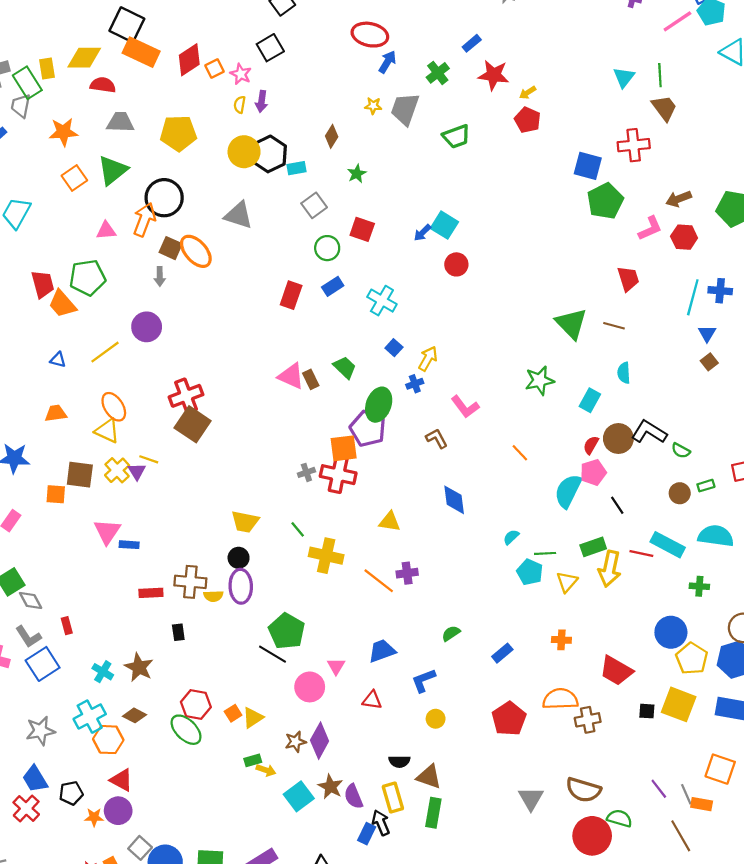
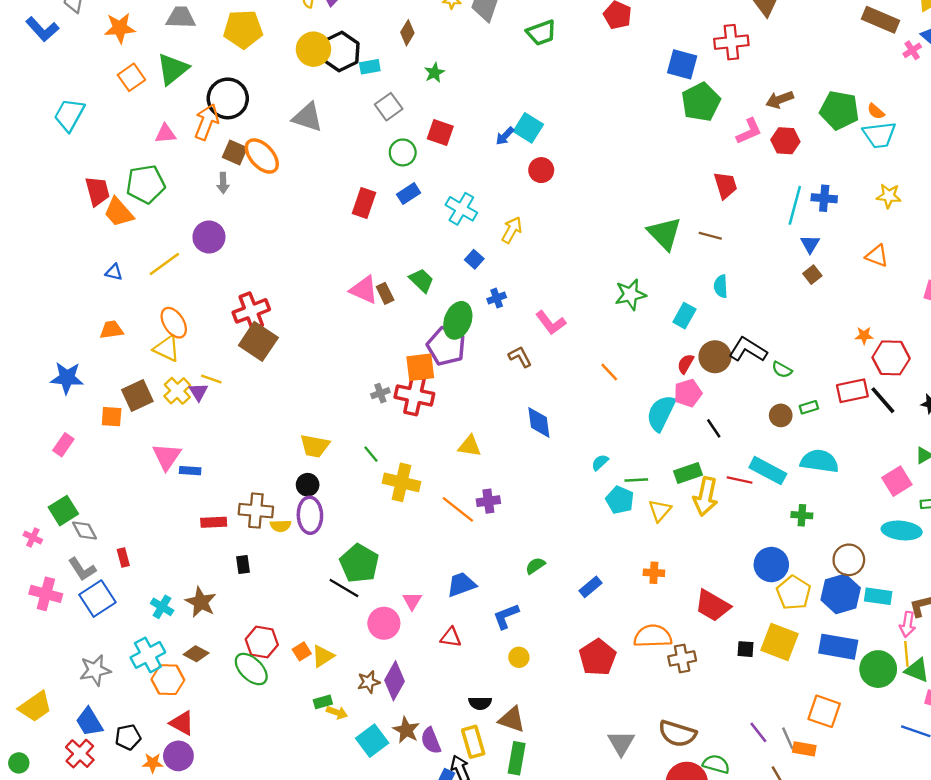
yellow arrow: (428, 359) -> (512, 230), moved
brown square: (80, 475) -> (137, 395), turned -32

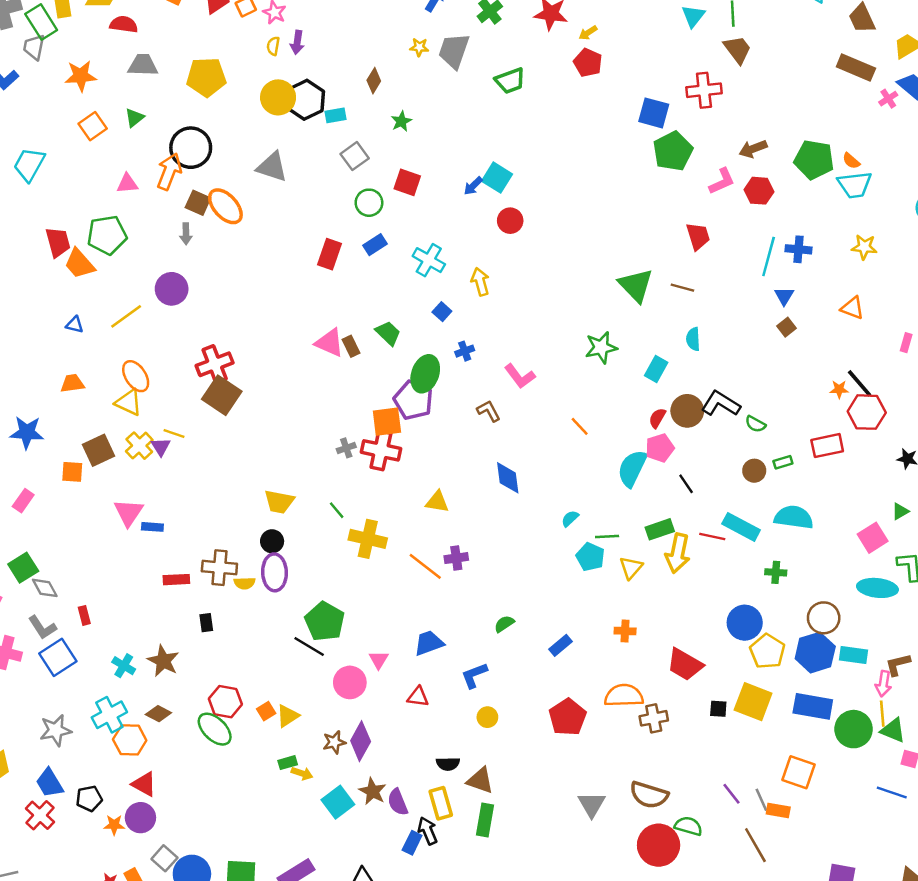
green triangle: (173, 69) -> (134, 118), size x0.6
yellow arrow: (512, 230) -> (480, 282), turned -44
black line: (883, 400) -> (860, 383), moved

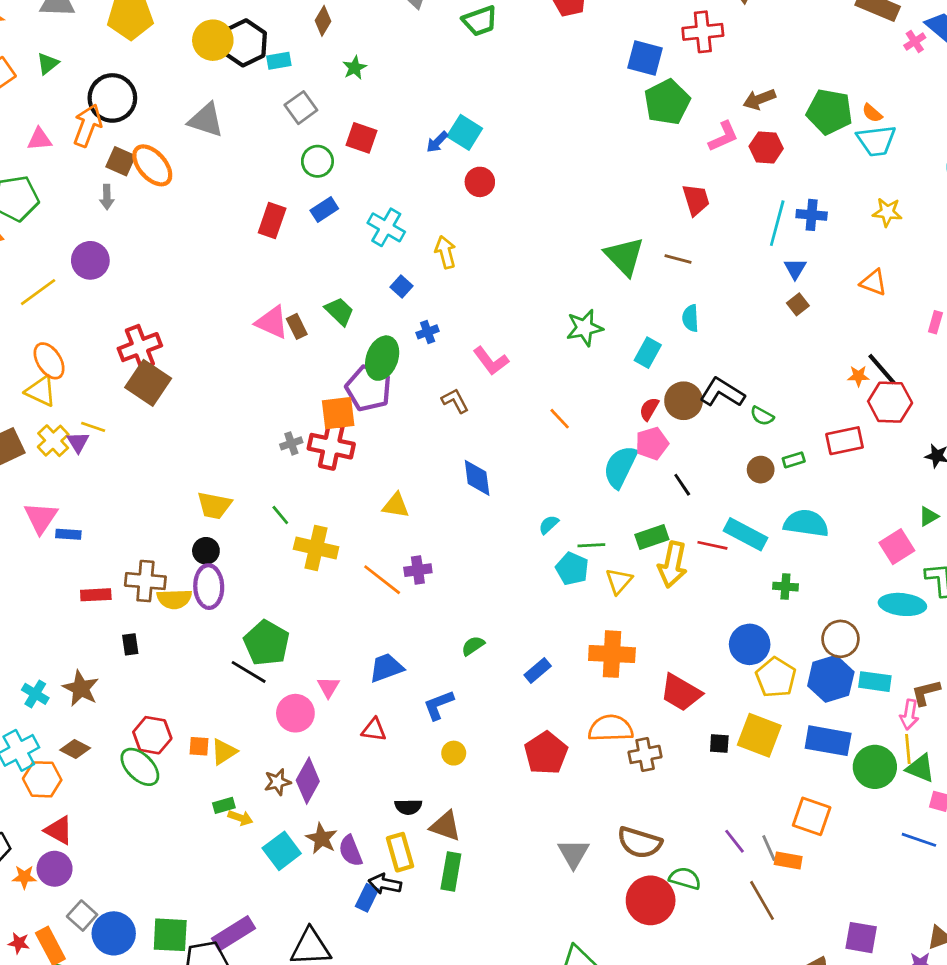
yellow semicircle: (245, 583) -> (174, 599), size x1.4
orange cross: (625, 631) -> (612, 654), size x1.8
orange square: (266, 711) -> (199, 746), turned 36
black arrow: (428, 831) -> (385, 884), turned -56

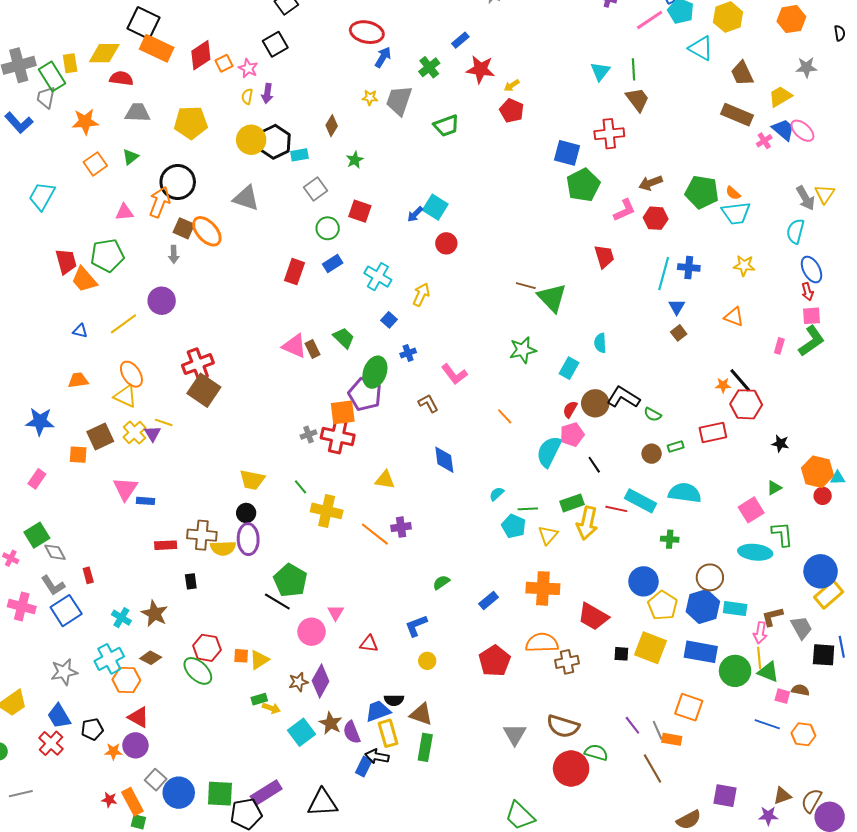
yellow arrow: (445, 252) -> (421, 295), turned 40
brown line: (678, 259) -> (526, 286), moved
blue trapezoid: (386, 668) -> (378, 711), moved

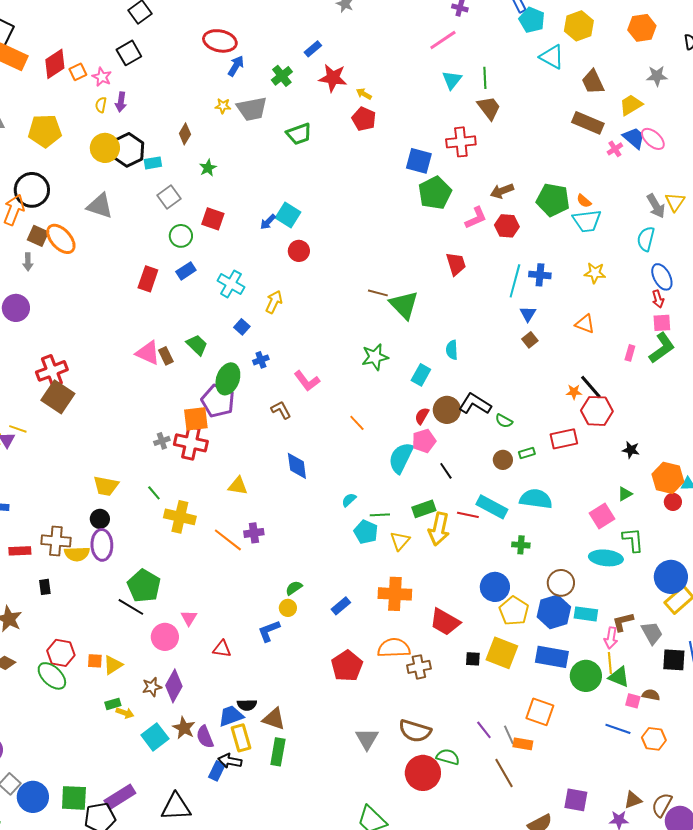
pink line: (650, 20) -> (443, 40), moved
yellow arrow: (512, 85) -> (364, 94), turned 63
gray trapezoid: (399, 101) -> (252, 109), turned -120
yellow circle: (427, 661) -> (288, 608), moved

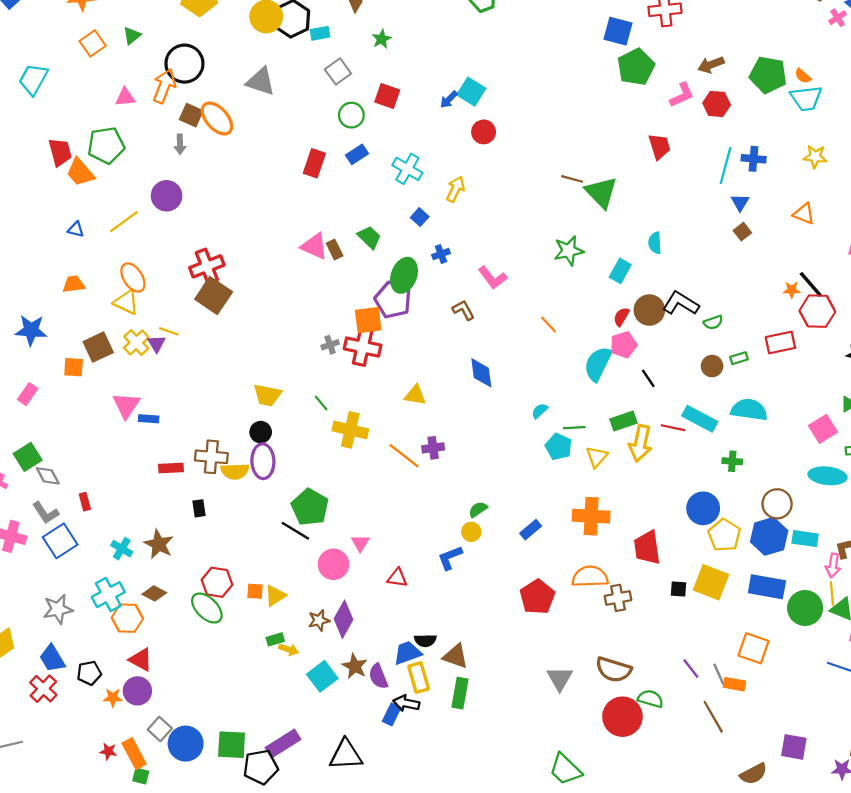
green semicircle: (504, 421) -> (713, 322), turned -48
red trapezoid: (445, 622) -> (647, 548), turned 52

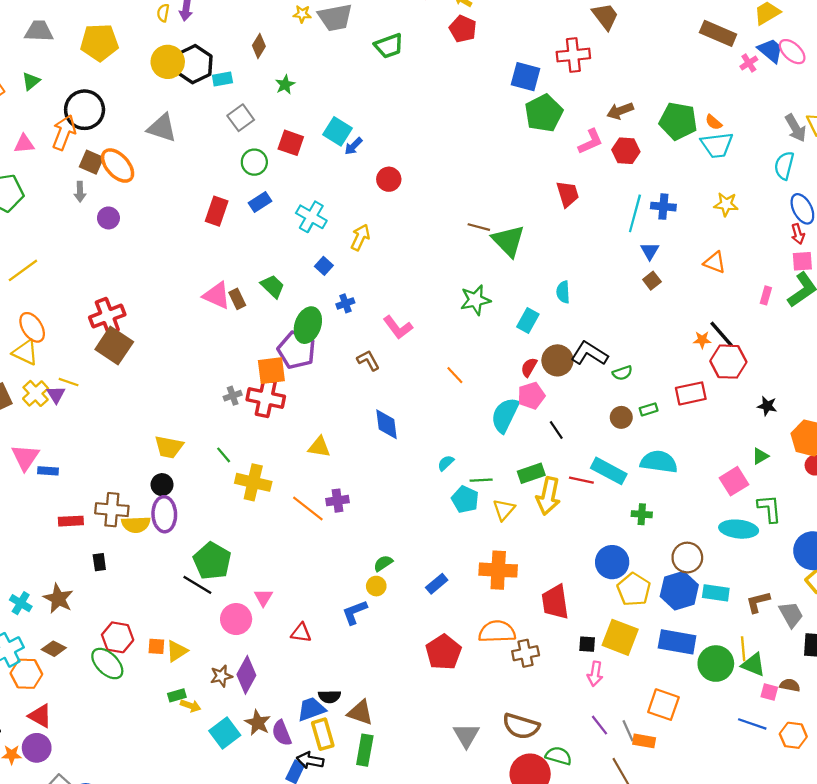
cyan square: (471, 92) -> (337, 131), moved
purple circle: (167, 196) -> (108, 218), moved, size x0.7
pink arrow: (833, 565) -> (595, 674), moved

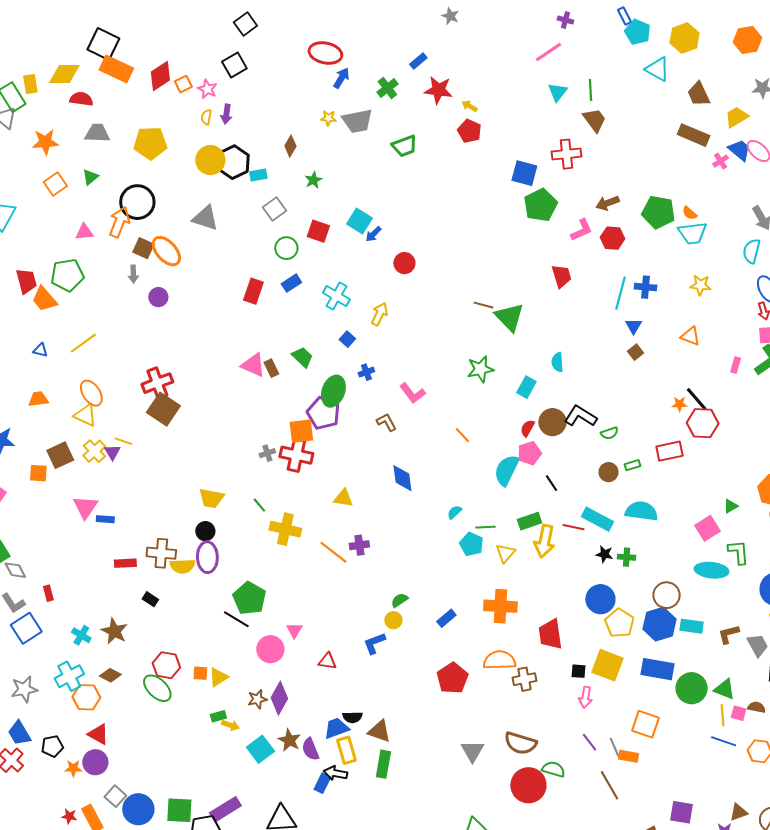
black star: (767, 406) -> (604, 554), moved
black rectangle: (99, 562) -> (150, 599), turned -49
yellow line: (743, 649) -> (723, 715), moved

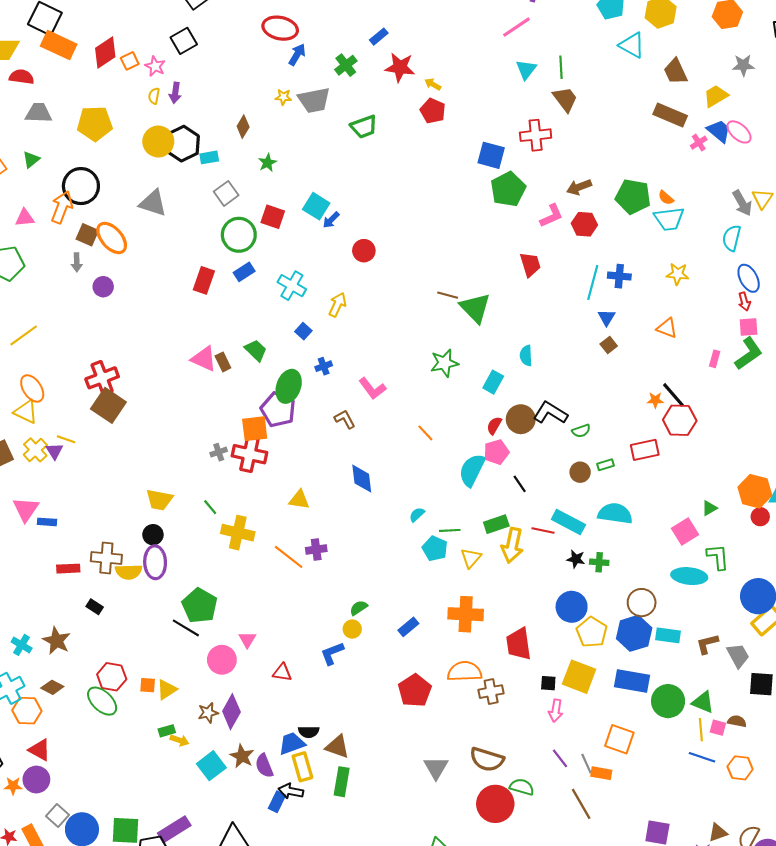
green circle: (286, 248) -> (239, 235), size x1.4

